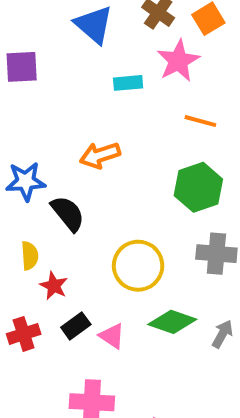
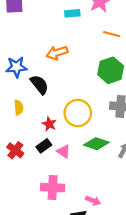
red star: (54, 286) -> (49, 124), moved
red cross: (24, 334) -> (15, 150), turned -35

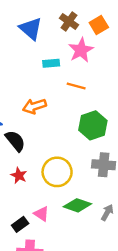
orange line: (112, 34) -> (76, 86), moved
red star: (49, 124) -> (19, 175), moved
black rectangle: (44, 146) -> (20, 224), moved

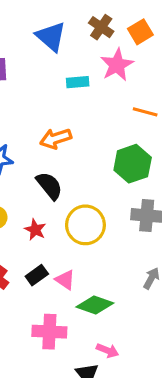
orange line: (76, 86) -> (145, 112), moved
black semicircle: (15, 141) -> (49, 186), moved
green diamond: (77, 205) -> (95, 305), moved
black rectangle: (20, 224) -> (37, 275), moved

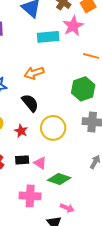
cyan rectangle: (78, 82) -> (48, 37), size x1.5
black rectangle: (37, 275) -> (22, 160), turned 32

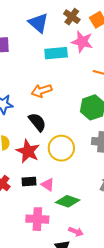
pink star: (73, 26) -> (82, 42), turned -30
red star: (21, 131) -> (28, 151), size x1.6

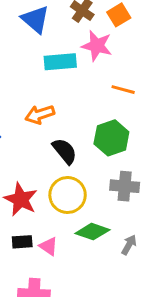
black semicircle: (37, 122) -> (65, 151), moved
green diamond: (68, 201) -> (92, 232), moved

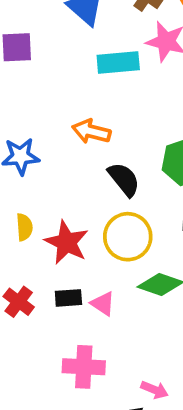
orange arrow: (40, 114) -> (91, 131), turned 32

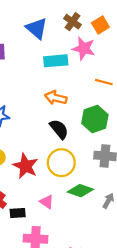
orange arrow: (91, 131) -> (56, 98), moved
black rectangle: (68, 298) -> (18, 213), moved

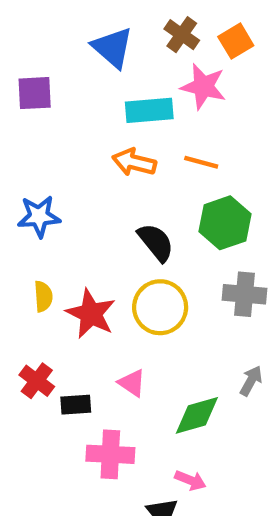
orange line: (104, 82) -> (201, 162), moved
orange arrow: (56, 98) -> (134, 162), moved
green diamond: (80, 191) -> (197, 415), moved, turned -35

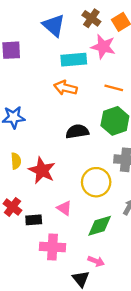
orange line: (201, 162) -> (114, 88), moved
black semicircle: (156, 242) -> (77, 131), turned -60
yellow circle: (160, 307) -> (96, 182), moved

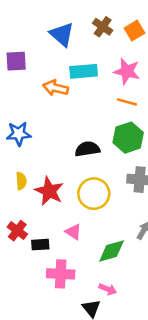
pink star: (103, 47) -> (127, 71), moved
orange arrow: (65, 88) -> (56, 88), moved
yellow circle: (96, 182) -> (94, 194), moved

